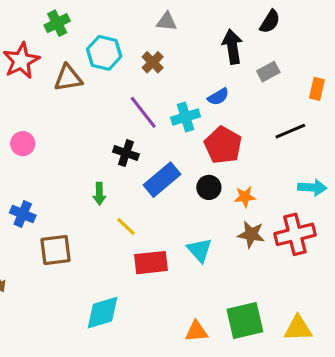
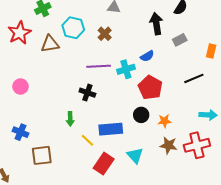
purple line: (143, 112) -> (99, 66), turned -55
blue rectangle: (162, 180) -> (111, 129), moved, turned 35
red rectangle: (151, 263) -> (104, 164), turned -50

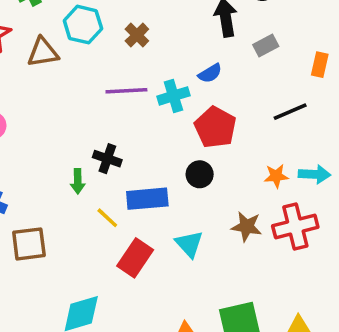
black cross: (87, 93) -> (107, 159), moved
orange star: (164, 121) -> (276, 176), moved

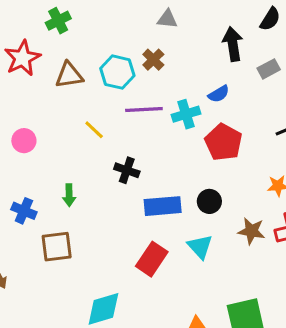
cyan hexagon: (83, 25) -> (117, 72), moved
black circle: (200, 174) -> (209, 201), moved
green arrow: (78, 181) -> (69, 195), moved
yellow line: (107, 218) -> (94, 130), moved

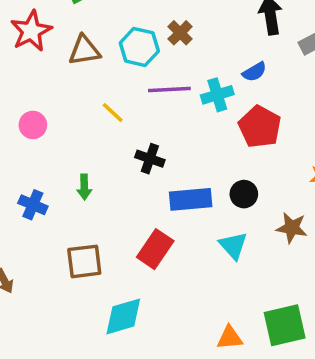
brown square: (57, 247) -> (84, 261), moved
red rectangle: (152, 259) -> (155, 249), moved

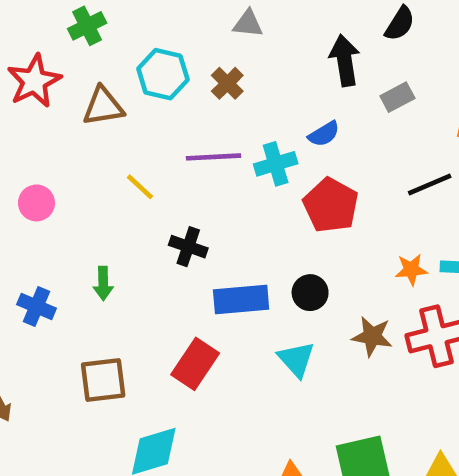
cyan hexagon: (139, 47) -> (163, 74), moved

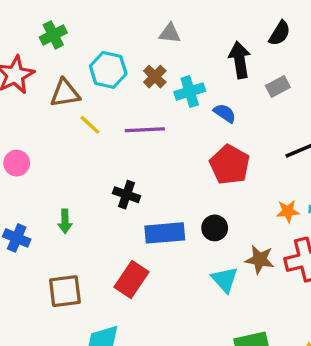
blue semicircle: (324, 134) -> (225, 113), turned -115
cyan cross: (276, 164) -> (190, 92), moved
yellow line: (140, 187) -> (90, 125), moved
cyan triangle: (296, 359) -> (225, 280), moved

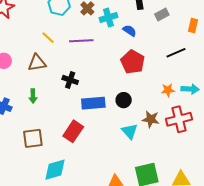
brown triangle: (65, 93) -> (37, 63), moved

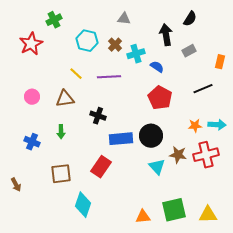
black circle: (124, 100) -> (151, 136), size x1.5
cyan diamond: (55, 170) -> (83, 205), turned -55

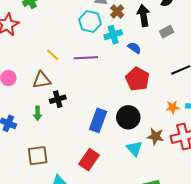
cyan hexagon: (87, 41) -> (90, 22), moved
brown cross: (115, 45) -> (117, 11), moved
black cross: (98, 116) -> (58, 99), moved, turned -35
blue rectangle: (121, 139) -> (98, 120), turned -65
red rectangle: (101, 167) -> (89, 160), moved

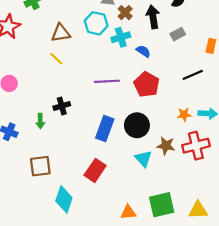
purple line: (86, 58) -> (107, 81), moved
brown triangle: (42, 80) -> (61, 33), moved

